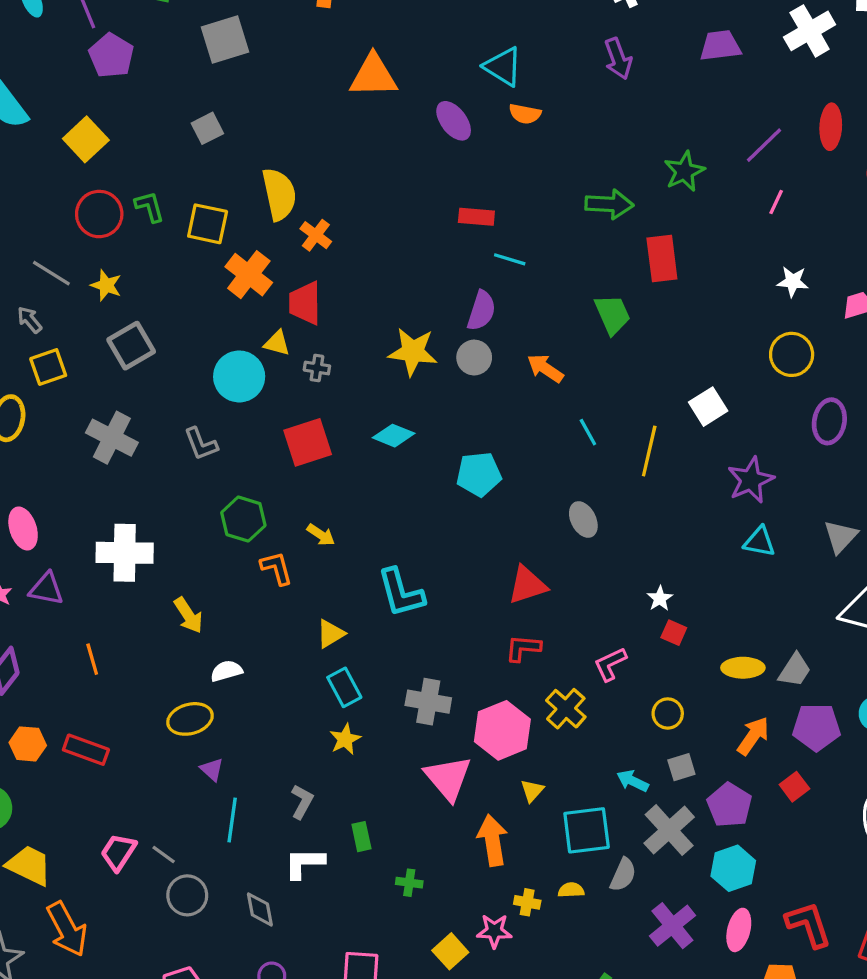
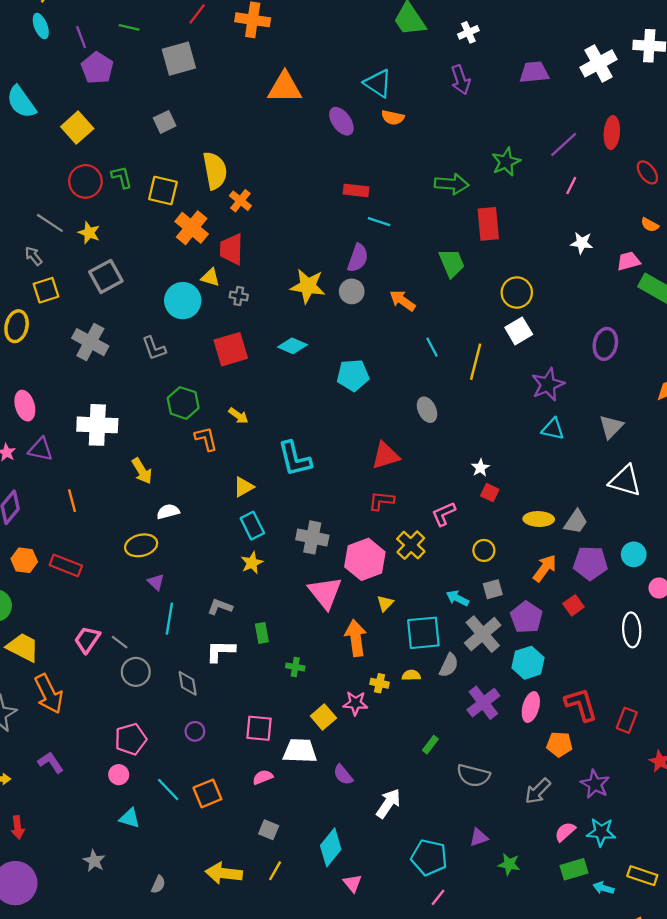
yellow circle: (792, 354) -> (517, 293), moved
gray L-shape: (302, 802) -> (220, 607), turned -100

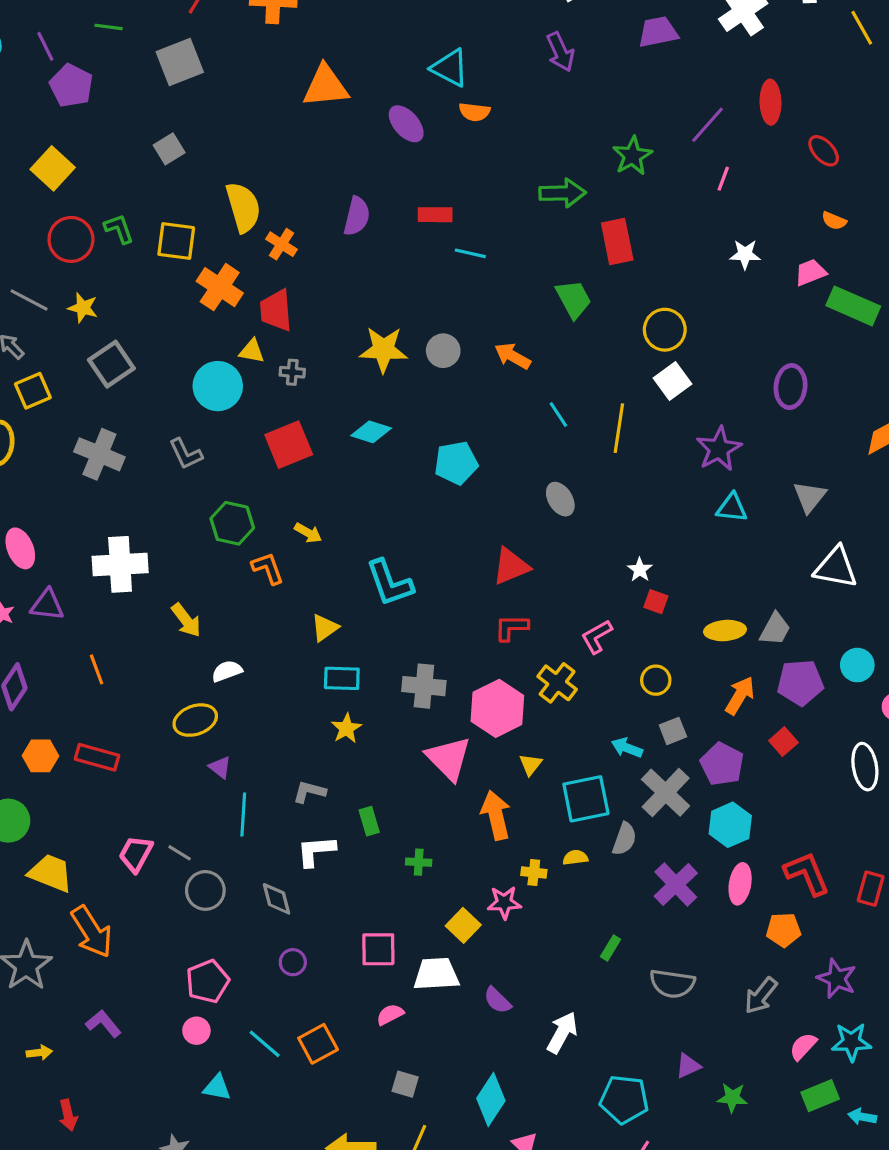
purple semicircle: (358, 258) -> (357, 216), moved
cyan rectangle: (252, 526) -> (342, 678), turned -56

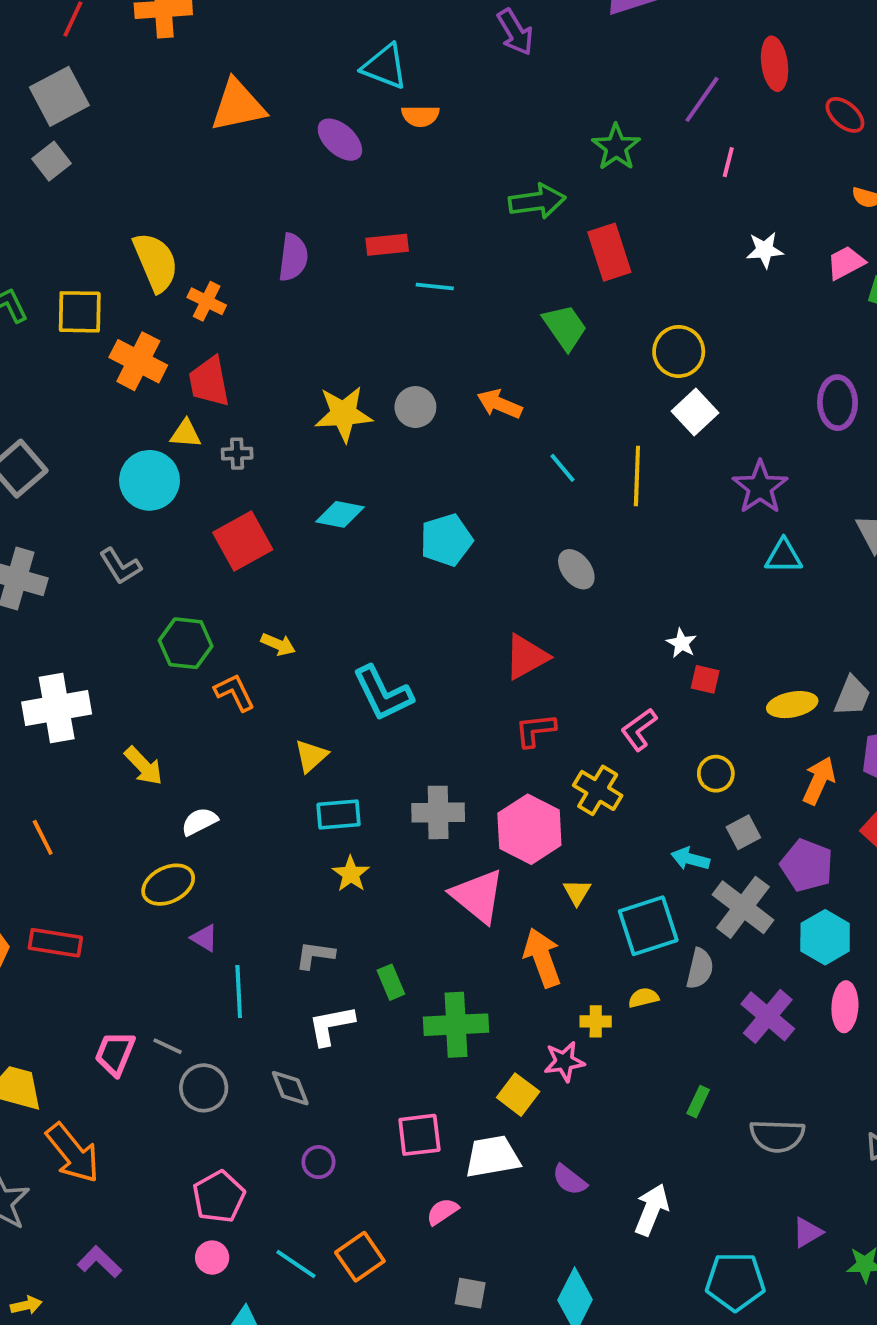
gray square: (169, 149) -> (52, 161), moved
green cross: (419, 862) -> (456, 1025), size x2.0

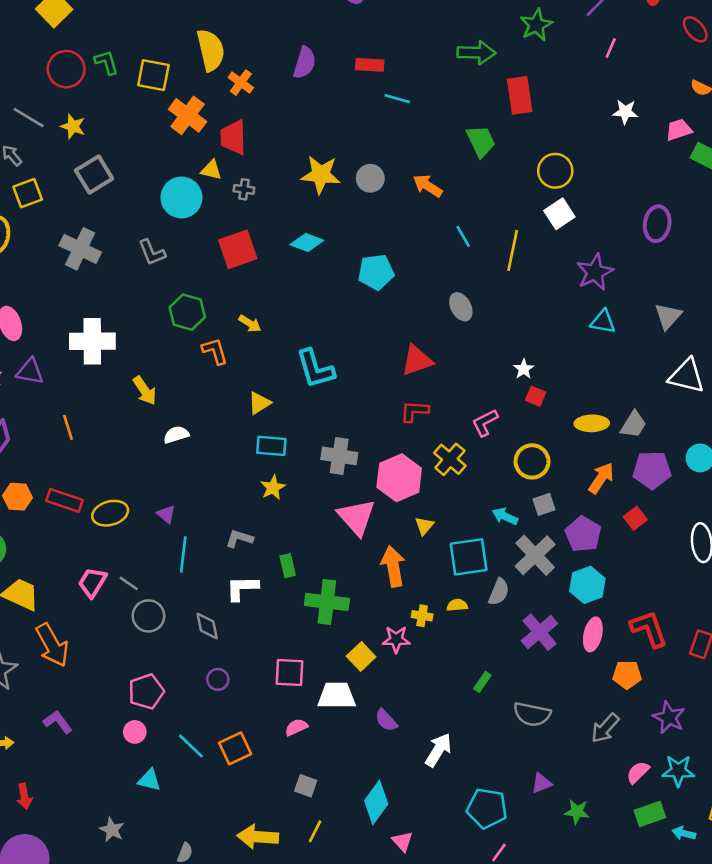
yellow circle: (716, 774) -> (532, 461), size x1.4
yellow ellipse: (168, 885) -> (110, 513), moved

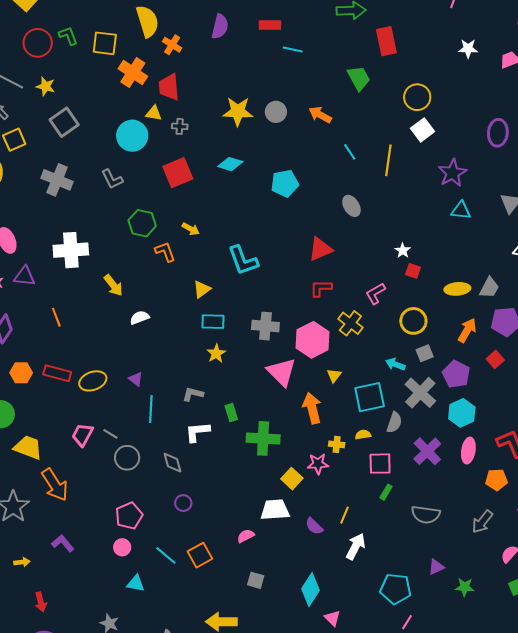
pink square: (289, 672) -> (380, 464), moved
yellow line: (315, 831) -> (344, 515), moved

